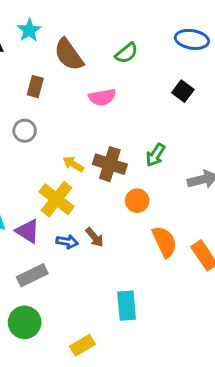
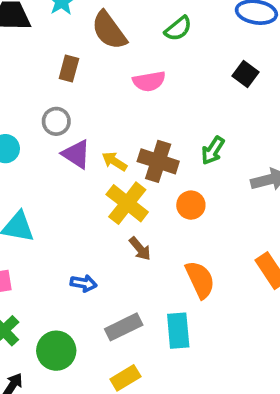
yellow cross: (57, 199) -> (127, 203), moved
purple triangle: (28, 231) -> (76, 154), moved
blue arrow: (67, 242) -> (84, 283), moved
orange semicircle: (165, 242) -> (200, 280), moved
gray rectangle: (32, 275) -> (124, 327), moved

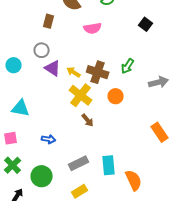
orange semicircle: (200, 280) -> (134, 180), moved
blue arrow: (84, 283) -> (49, 139), moved

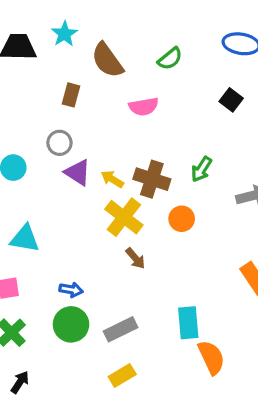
cyan rectangle: (109, 165) -> (188, 323), moved
green circle: (42, 176) -> (71, 324), moved

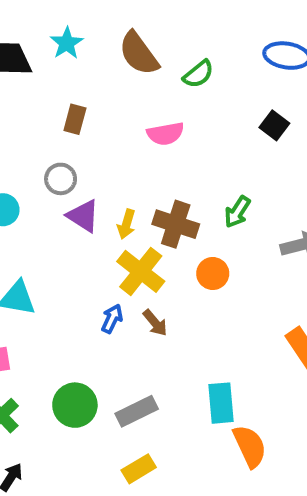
brown semicircle: (107, 60) -> (139, 53), moved
yellow arrow: (112, 179) -> (126, 224), turned -105
blue arrow: (71, 290) -> (112, 319), moved, turned -75

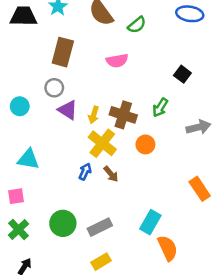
brown rectangle: (75, 119) -> (63, 52), size x1.6
black square: (274, 125) -> (182, 74), moved
cyan rectangle: (221, 403) -> (150, 222), turned 35

